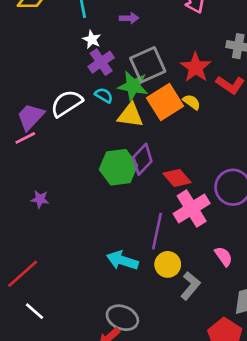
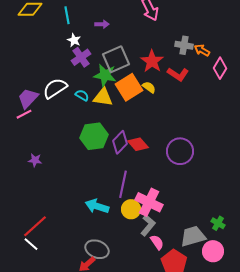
cyan semicircle: (104, 95) -> (82, 95), moved
purple diamond: (142, 159) -> (120, 142), moved
pink cross: (192, 209) -> (149, 202), moved, turned -32
pink semicircle: (224, 256) -> (157, 242), moved
red line: (23, 274) -> (35, 226), moved

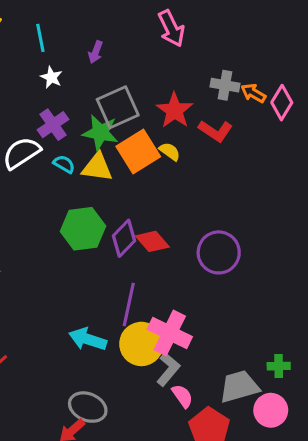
purple arrow: (102, 24) -> (96, 52), turned 112
purple cross: (81, 57) -> (53, 125), moved
pink diamond: (220, 68) -> (282, 103), moved
yellow circle: (131, 209) -> (141, 344), size x1.4
green cross: (218, 223) -> (279, 366), turned -32

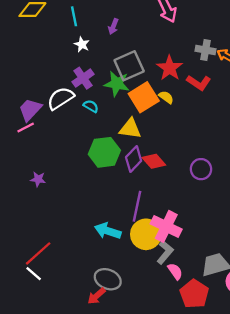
yellow triangle: (97, 167) -> (130, 129), moved
purple circle: (219, 252) -> (201, 169), size x0.7

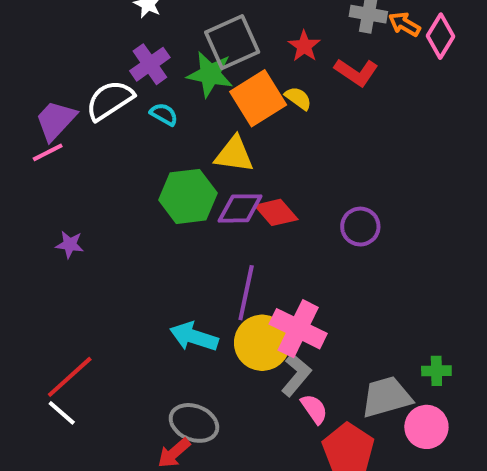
red star: (170, 68) -> (304, 46), size x0.7
purple diamond: (134, 159) -> (240, 208), turned 45

